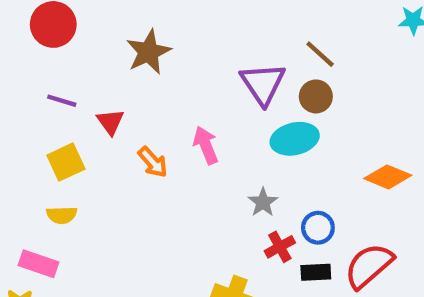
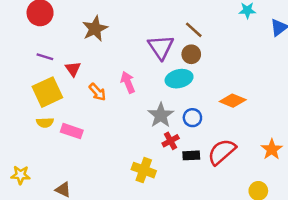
yellow square: (66, 162) -> (47, 92), size x1.4
gray star: (263, 202) -> (161, 115), size x1.5
blue circle: (318, 228) -> (192, 118), moved
pink rectangle: (38, 264) -> (72, 131), moved

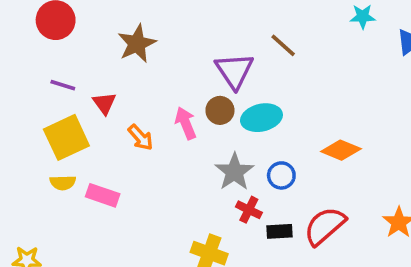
brown circle: (191, 54) -> (220, 110), moved
red cross: (171, 141) -> (249, 210), turned -35

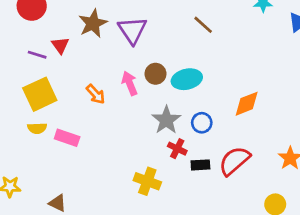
purple triangle: (234, 71) -> (132, 30), moved
red triangle: (104, 103) -> (60, 45), moved
orange diamond: (341, 150) -> (247, 104), turned -44

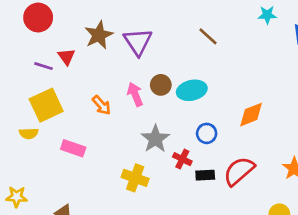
gray star: (166, 120) -> (155, 139), moved
yellow semicircle: (37, 128) -> (29, 133), moved
yellow cross: (147, 181) -> (135, 178), moved

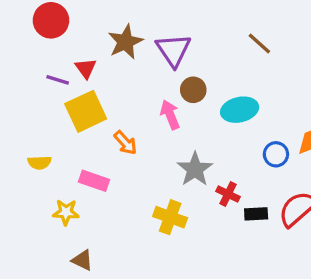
brown circle: (161, 85) -> (193, 90), moved
yellow square: (46, 105) -> (86, 111), moved
orange arrow: (101, 105) -> (125, 143), moved
blue circle: (207, 133) -> (276, 154), moved
yellow star: (17, 197) -> (66, 212), moved

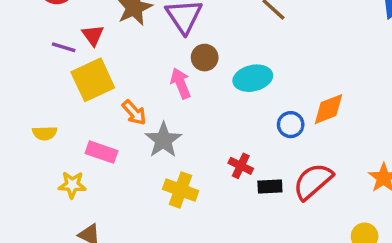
gray star: (195, 169) -> (163, 140), moved

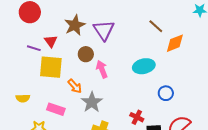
brown circle: (205, 58) -> (86, 54), moved
yellow square: (93, 80) -> (51, 67), turned 30
orange diamond: (328, 109) -> (175, 43), moved

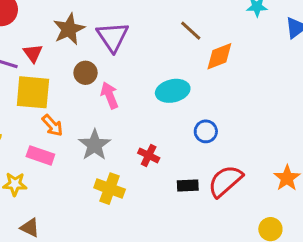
orange arrow: (75, 86) -> (52, 125), moved
red cross: (137, 117) -> (149, 155), moved

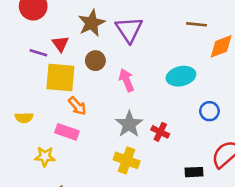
brown line: (191, 31) -> (197, 24), turned -36
brown circle: (86, 73) -> (95, 61), moved
gray star: (95, 145) -> (129, 124), moved
black rectangle: (188, 186) -> (194, 172), moved

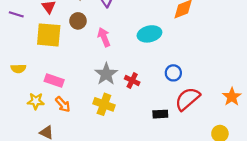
purple line: (38, 53) -> (16, 14), moved
orange arrow: (77, 106) -> (63, 104), moved
blue circle: (209, 111) -> (173, 73), moved

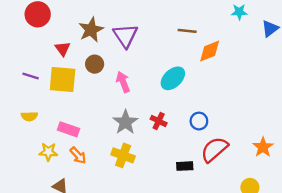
purple line: (16, 14) -> (31, 76), moved
cyan ellipse: (149, 34) -> (173, 78), turned -30
red cross: (132, 80) -> (159, 121), moved

